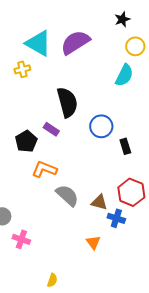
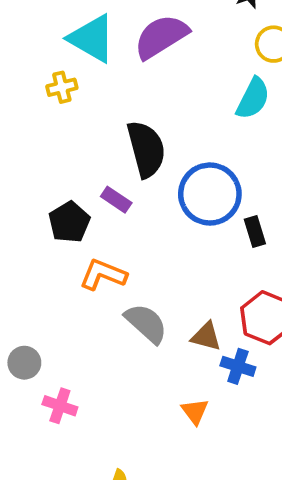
blue circle: (101, 126) -> (210, 194), size x1.4

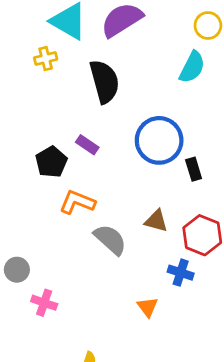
black semicircle: (146, 149) -> (105, 82), moved
brown triangle: (206, 336) -> (156, 221), moved

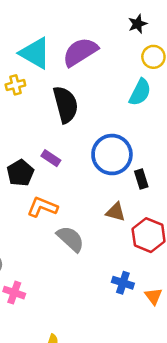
brown triangle: (156, 221) -> (116, 212), moved
blue cross: (181, 273) -> (123, 283), moved
orange triangle: (148, 307) -> (153, 296), moved

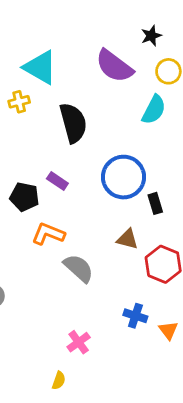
purple semicircle: (80, 52) -> (114, 66), moved, turned -111
black pentagon: (20, 173) -> (24, 197), turned -30
pink cross: (14, 293) -> (79, 342), moved, turned 35

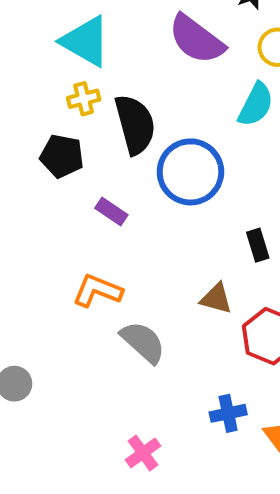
yellow cross: (19, 102) -> (84, 99), moved
blue circle: (123, 177) -> (190, 172), moved
black pentagon: (24, 197) -> (62, 156), moved
blue cross: (135, 316) -> (228, 413), turned -30

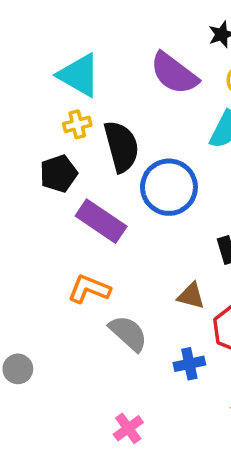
black pentagon: (62, 156) -> (59, 174), turned -30
purple rectangle: (111, 212) -> (101, 221), size x1.8
blue cross: (228, 413) -> (189, 364), moved

